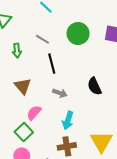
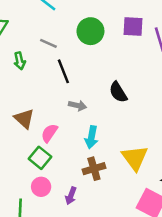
brown triangle: (23, 86) -> (24, 119), moved

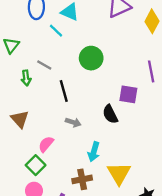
purple square: (133, 26) -> (128, 94), moved
gray line: (48, 43) -> (44, 65), moved
brown triangle: (24, 119) -> (20, 119), moved
cyan arrow: (91, 137) -> (94, 152), moved

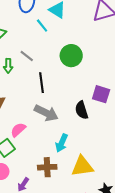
gray arrow: (73, 122) -> (46, 113), size x1.6
yellow triangle: (119, 173) -> (82, 166), turned 45

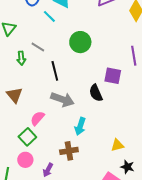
yellow triangle: (82, 166) -> (117, 145), moved, size x0.6

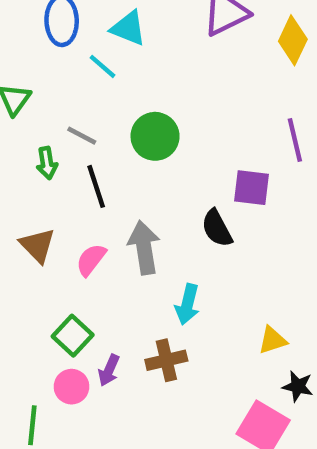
green circle: (80, 42) -> (155, 136), moved
black line: (55, 71) -> (96, 186), moved
gray arrow: (62, 99) -> (144, 248), turned -115
pink semicircle: (37, 118) -> (91, 260), moved
purple arrow: (48, 170) -> (109, 370), moved

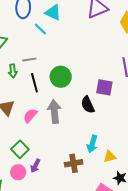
gray line: (82, 136) -> (29, 60), turned -40
green circle: (155, 136) -> (61, 77), moved
cyan arrow: (187, 304) -> (92, 144), moved
brown cross: (166, 360) -> (74, 163), moved

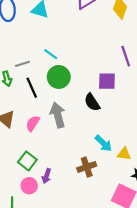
cyan line: (40, 29) -> (51, 54), moved
cyan arrow: (92, 144) -> (103, 143), turned -54
yellow triangle: (110, 157) -> (124, 154), turned 32

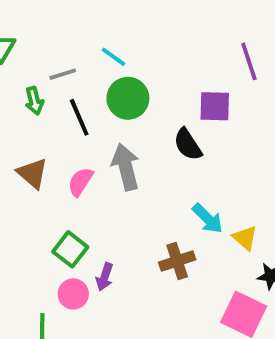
yellow triangle: (124, 154) -> (245, 238), turned 32

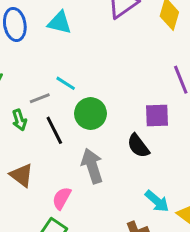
cyan line: (114, 57) -> (66, 83), moved
pink semicircle: (80, 182) -> (62, 198), moved

